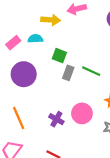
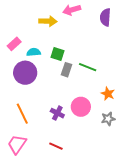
cyan semicircle: (35, 39) -> (34, 52), moved

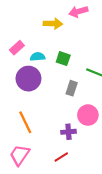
gray rectangle: (66, 70) -> (72, 88), moved
purple cross: (57, 113) -> (68, 132), moved, turned -32
red line: (56, 146) -> (61, 157), turned -56

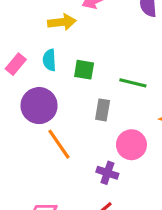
cyan semicircle: (38, 57) -> (49, 60), moved, turned -80
orange line: (25, 122) -> (59, 144), moved
purple cross: (68, 132) -> (107, 173), turned 32

